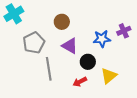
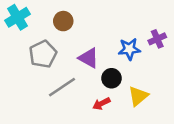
brown circle: (62, 22) -> (63, 21), moved
gray line: (49, 69) -> (62, 87), turned 65

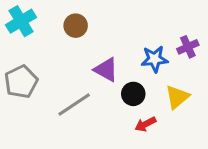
gray pentagon: (43, 54) -> (21, 82), moved
yellow triangle: (138, 96) -> (177, 97), moved
red arrow: (101, 104) -> (145, 124), moved

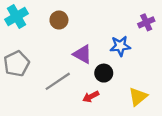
purple cross: (188, 47) -> (146, 22), moved
yellow triangle: (177, 97) -> (138, 97), moved
red arrow: (145, 124) -> (91, 97), moved

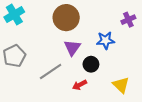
brown circle: (59, 20) -> (66, 18), moved, size x1.6
purple triangle: (83, 54) -> (72, 48), turned 36
yellow triangle: (138, 97) -> (121, 85), turned -36

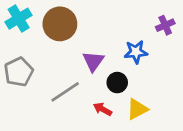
brown circle: (66, 18) -> (60, 24), moved
red arrow: (80, 85) -> (103, 109), turned 56
yellow triangle: (121, 85) -> (137, 109), moved, turned 48

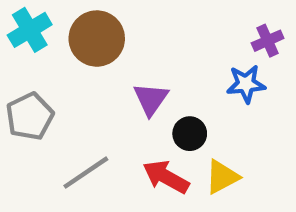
blue star: (136, 52) -> (246, 84), moved
gray line: (65, 92) -> (86, 173), moved
red arrow: (103, 109) -> (166, 177), size x1.5

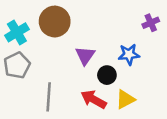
cyan cross: (30, 30) -> (17, 32), moved
blue star: (246, 84) -> (129, 54), moved
gray line: (86, 173) -> (49, 97), turned -52

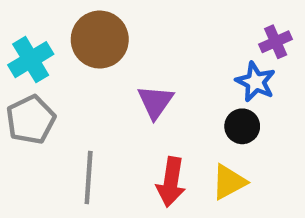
blue star: (129, 54) -> (256, 82), moved, turned 30
black circle: (107, 75) -> (242, 126), moved
red arrow: (94, 99) -> (171, 182), turned -110

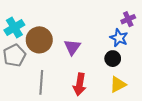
brown circle: (100, 40) -> (39, 40), moved
yellow triangle: (229, 182) -> (118, 84), moved

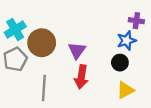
purple cross: (128, 19) -> (136, 21), turned 32
blue star: (119, 38) -> (127, 41), turned 30
red arrow: (80, 84) -> (81, 77), moved

